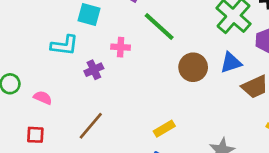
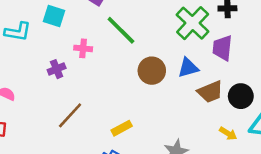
cyan L-shape: (64, 45) -> (18, 32), moved
brown line: (91, 126) -> (70, 115), moved

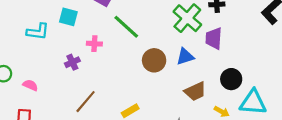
brown trapezoid: (210, 92) -> (195, 91), moved

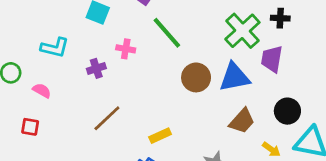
cyan L-shape: (38, 32) -> (55, 48), moved
blue triangle: (185, 57) -> (234, 77), size x1.4
brown trapezoid: (195, 91) -> (242, 121), turned -30

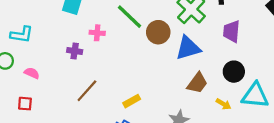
cyan L-shape: (55, 48) -> (22, 35), moved
purple trapezoid: (272, 59) -> (231, 31), moved
purple cross: (96, 68) -> (75, 51), turned 32
brown circle: (196, 77) -> (158, 32), moved

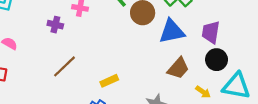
purple trapezoid: (231, 31) -> (211, 32), moved

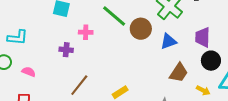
blue triangle: (172, 31) -> (168, 41), size x0.7

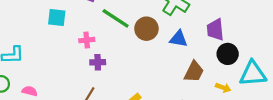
blue triangle: (168, 41) -> (178, 39), turned 36
purple cross: (66, 50) -> (98, 62), moved

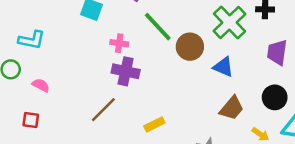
purple trapezoid: (215, 30) -> (277, 52), moved
purple cross: (98, 62) -> (126, 71), size x1.5

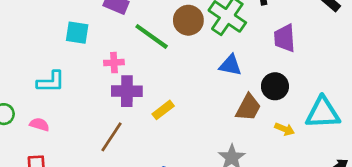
cyan L-shape: (32, 40) -> (51, 82), moved
brown circle: (190, 47) -> (188, 20), moved
black circle: (275, 97) -> (275, 86), moved
yellow rectangle: (154, 124) -> (163, 110), moved

